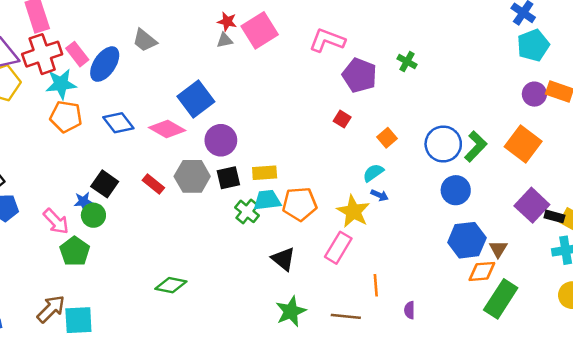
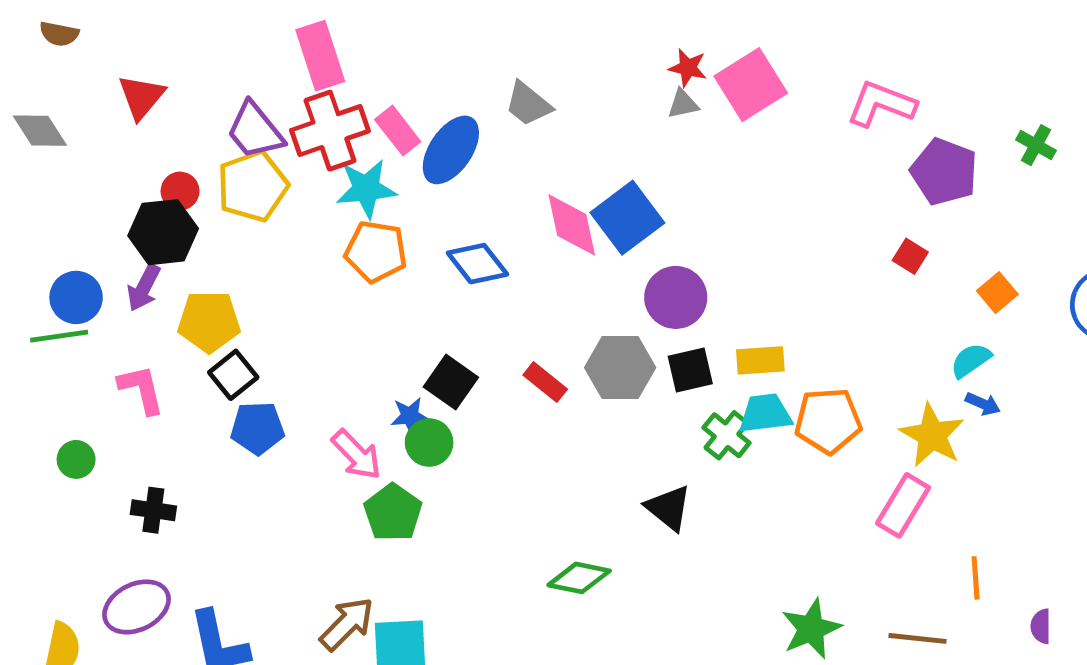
pink diamond: (167, 129) -> (572, 225), moved, turned 48
black triangle: (283, 259) -> (668, 508), moved

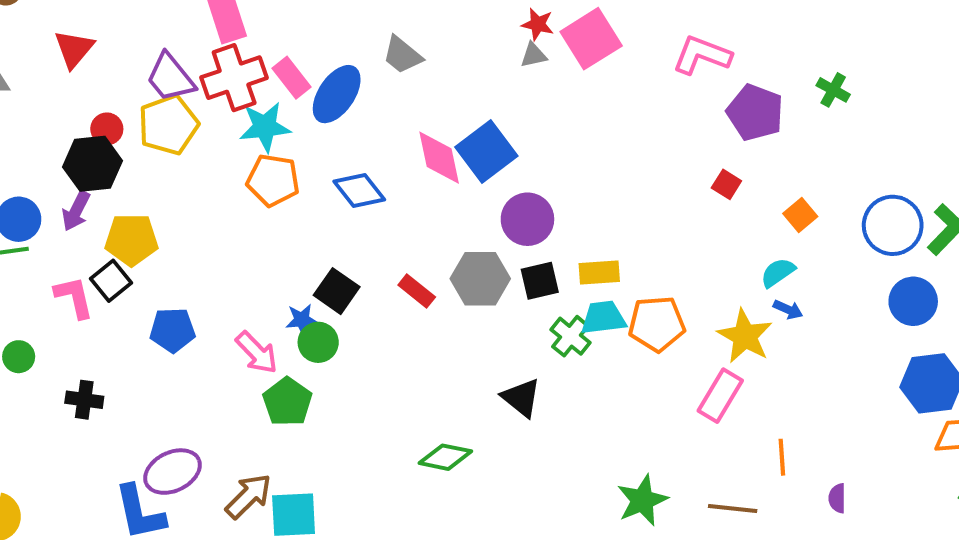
black square: (233, 375) -> (111, 281), moved
purple ellipse: (137, 607) -> (173, 472), moved

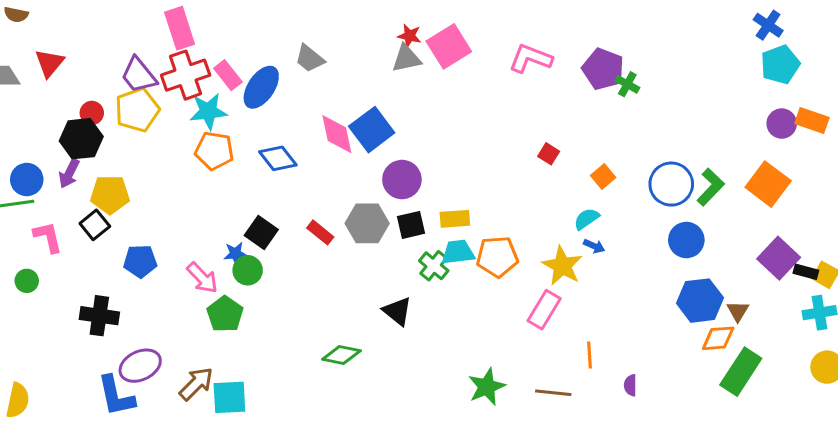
red triangle: (74, 49) -> (49, 63), moved
gray triangle: (534, 55) -> (406, 58), size x1.5
purple pentagon: (755, 113) -> (603, 69), moved
pink L-shape: (74, 297) -> (48, 237), moved
black cross: (84, 400) -> (99, 316), moved, size x1.4

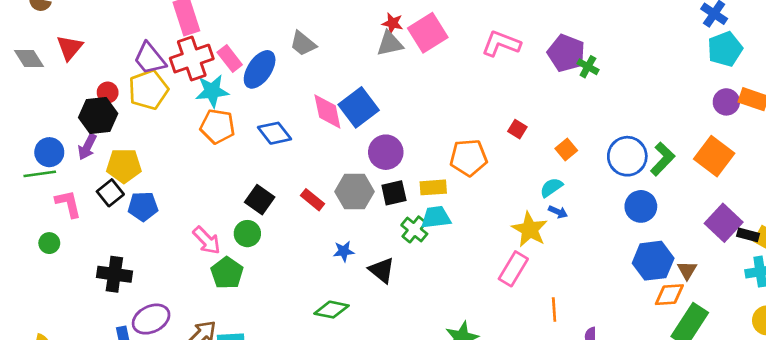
blue star: (236, 254) -> (344, 251), moved
orange pentagon: (497, 257) -> (469, 158), moved
blue pentagon: (140, 261) -> (143, 206), moved

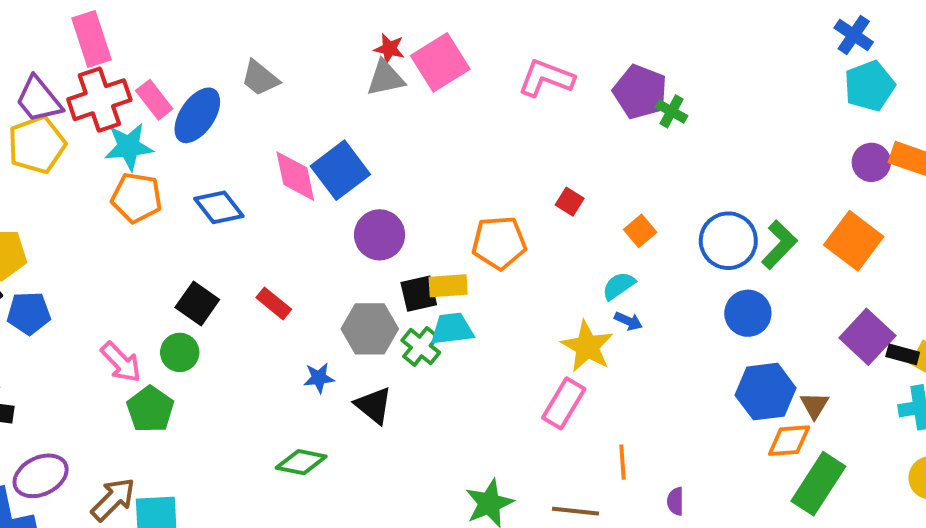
gray hexagon: (355, 192) -> (370, 329), moved
black square: (394, 193) -> (419, 294), moved

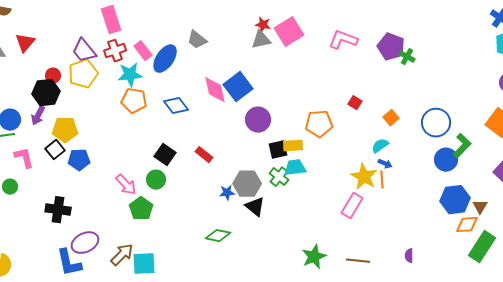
red cross: (99, 100) -> (115, 51), size x0.7
green L-shape: (779, 245) -> (462, 146), moved
gray hexagon: (370, 329) -> (247, 184), moved
orange line: (623, 462) -> (382, 180), moved

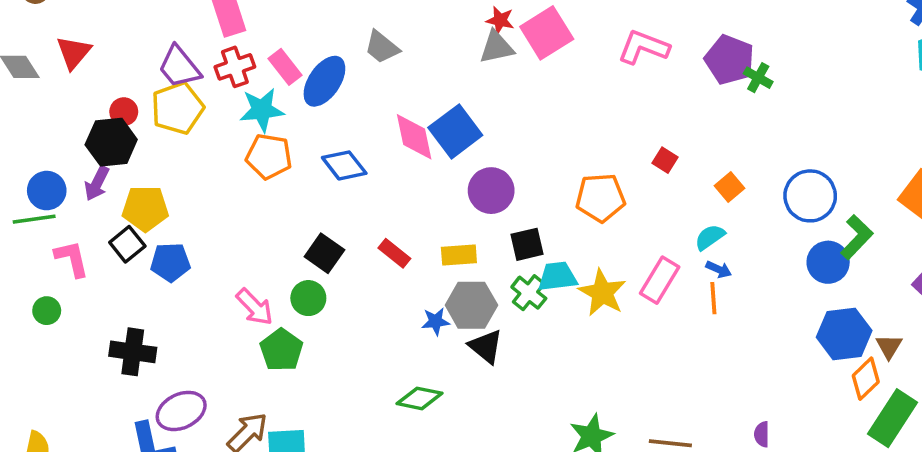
yellow rectangle: (293, 146) -> (459, 255), moved
yellow star: (364, 177) -> (602, 293), moved
pink rectangle: (352, 206) -> (660, 280), moved
orange diamond: (467, 225) -> (866, 379), turned -40

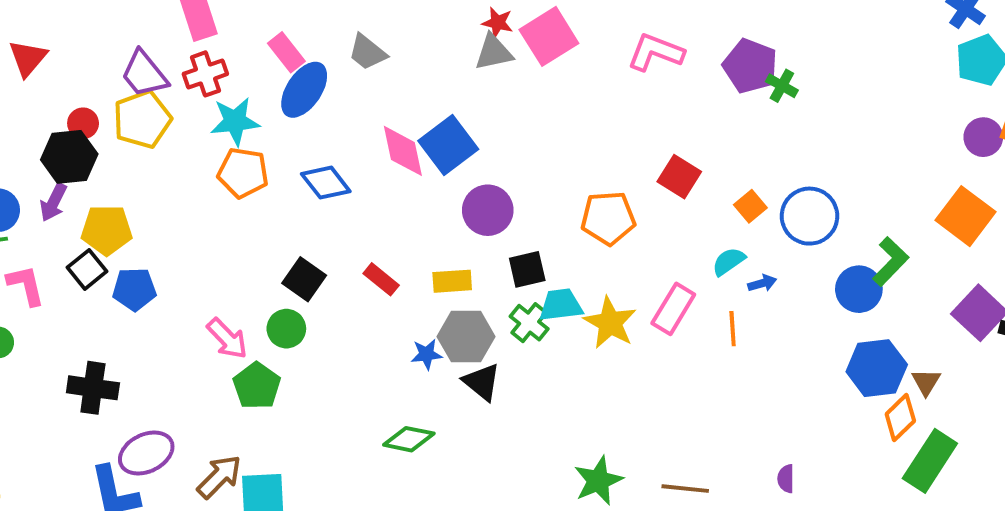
pink rectangle: (285, 67) -> (286, 52), moved
red square: (665, 160) -> (679, 177), size x1.5
blue circle: (810, 196) -> (810, 216), moved
blue arrow: (719, 269) -> (762, 283), moved, turned -40

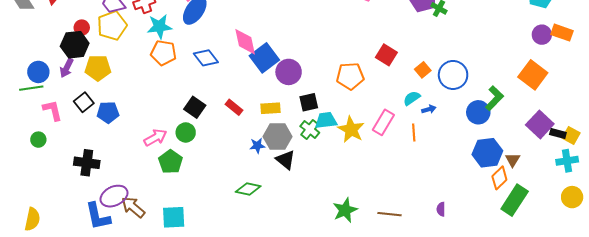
blue square: (448, 145) -> (264, 58), moved
yellow pentagon: (107, 230) -> (98, 68), moved
pink arrow: (227, 338) -> (155, 138), turned -75
brown arrow: (219, 477) -> (133, 207), moved, turned -95

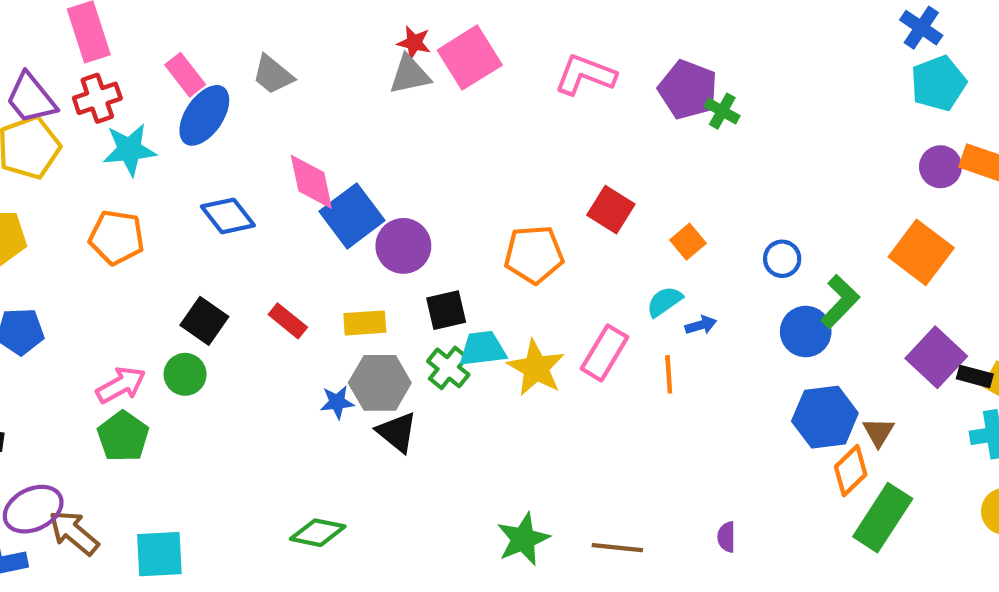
orange pentagon: (163, 53) -> (117, 237), moved
blue circle: (453, 75) -> (782, 259), moved, size x0.6
green pentagon: (171, 162) -> (123, 436), moved
green diamond: (248, 189) -> (318, 533), moved

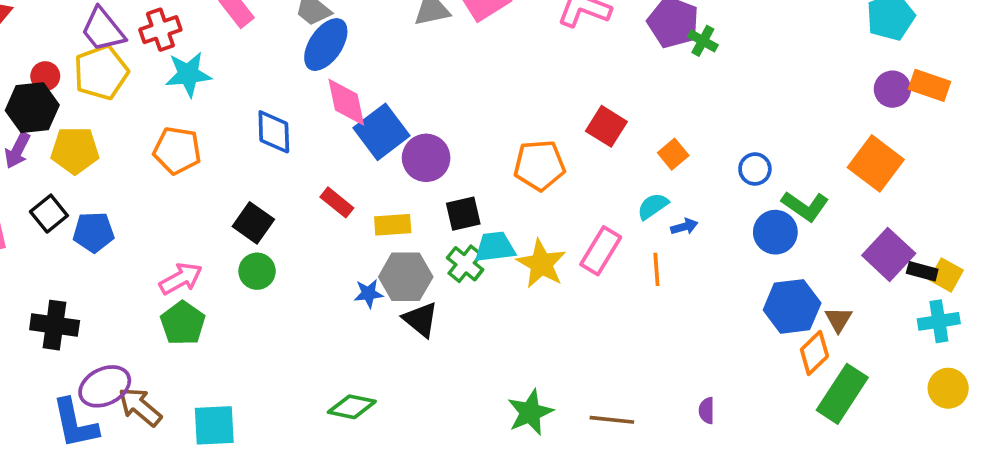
blue ellipse: (204, 115) -> (326, 45), moved
blue diamond: (228, 216) -> (274, 132), turned 36
green L-shape: (840, 302) -> (805, 206), turned 81
red rectangle: (288, 321) -> (337, 202), moved
green circle: (185, 374) -> (257, 271), moved

